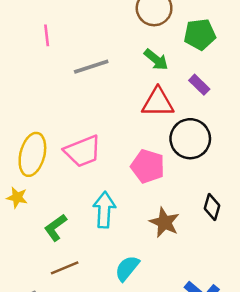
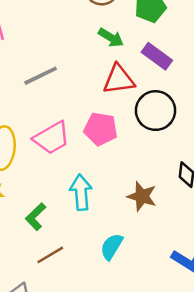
gray line: (91, 67) -> (41, 76), moved
purple rectangle: (199, 85) -> (157, 56), size x1.4
pink pentagon: (148, 166) -> (101, 129), moved

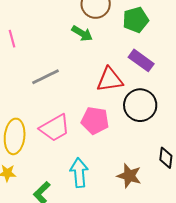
green arrow: (111, 38) -> (82, 33), moved

